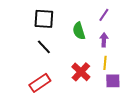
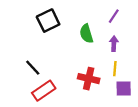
black square: (44, 19) -> (48, 21), turned -30
black line: (44, 47) -> (33, 68), moved
red cross: (81, 72) -> (89, 79), turned -30

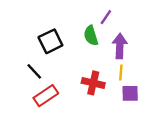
purple line: (114, 16) -> (106, 17), moved
black square: (48, 21) -> (50, 41), moved
purple arrow: (114, 44) -> (120, 46), size x1.5

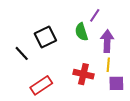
black line: (34, 71) -> (22, 53), moved

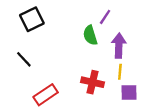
black square: (45, 37) -> (32, 19), moved

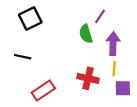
black line: (24, 59) -> (23, 57), turned -35

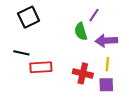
purple arrow: (113, 44) -> (106, 41), turned -95
purple square: (123, 88) -> (106, 85), moved
red rectangle: (43, 90) -> (41, 67), moved, turned 30

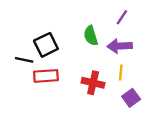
purple line: (94, 15) -> (122, 17), moved
black square: (29, 17) -> (46, 45), moved
purple square: (106, 85) -> (131, 98), moved, turned -35

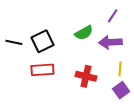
green semicircle: (91, 36) -> (84, 33), turned -102
black line: (24, 60) -> (14, 42), moved
yellow line: (121, 72) -> (120, 69), moved

